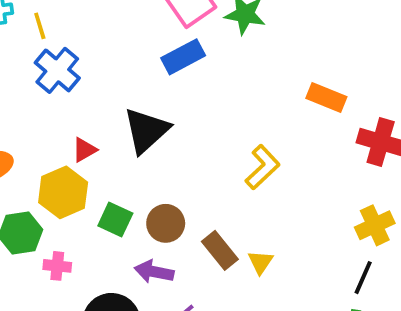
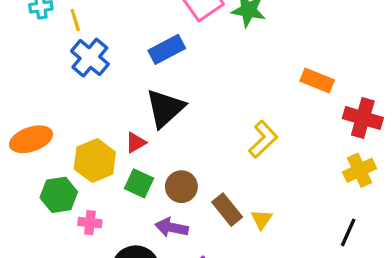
blue rectangle: (183, 57) -> (167, 49), moved
red triangle: (84, 150) -> (136, 143), moved
yellow cross: (375, 225) -> (360, 170), moved

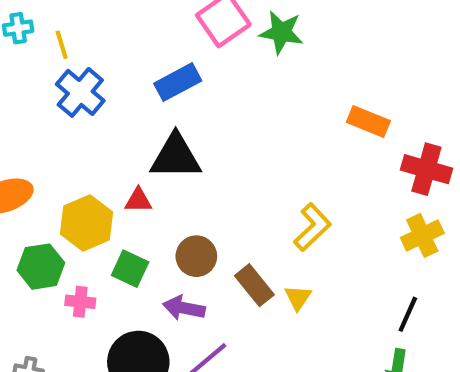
black triangle: (165, 108) -> (176, 157), turned 42
yellow L-shape: (263, 139) -> (312, 227), moved
red triangle: (136, 143) -> (138, 200), turned 30
green square: (139, 183) -> (130, 269), moved

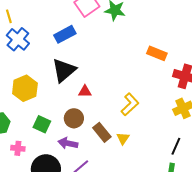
black triangle: (176, 157) -> (64, 70), turned -40
red triangle: (138, 200) -> (85, 91), moved
yellow hexagon: (87, 223) -> (25, 88), moved
pink cross: (80, 302) -> (18, 148), moved

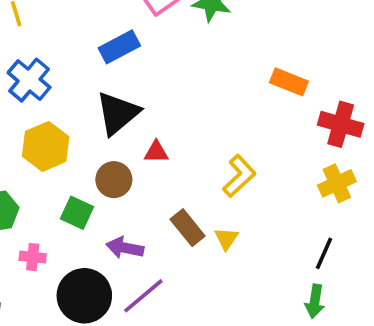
blue cross: (18, 39) -> (29, 80), moved
brown circle: (74, 118) -> (114, 180), moved

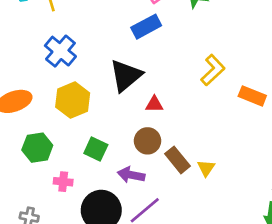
blue rectangle: (119, 47) -> (146, 27), moved
orange rectangle: (289, 82) -> (252, 96), moved
yellow L-shape: (239, 176) -> (213, 70), moved
brown circle: (114, 180) -> (148, 141), moved

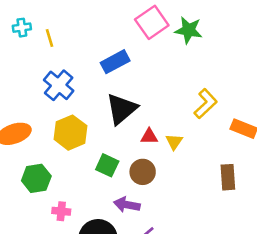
blue rectangle: (146, 27) -> (115, 62), moved
green square: (96, 149) -> (107, 165), moved
brown rectangle: (177, 160) -> (228, 177), moved, turned 35
yellow triangle: (206, 168) -> (174, 142), moved

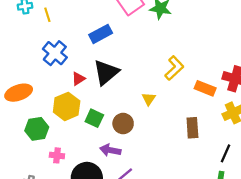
yellow hexagon: (70, 133) -> (67, 106), moved
red triangle: (149, 136) -> (78, 79), moved, turned -32

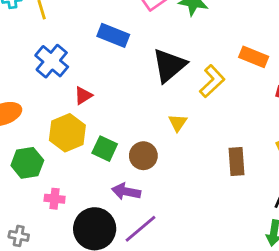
blue rectangle: (101, 34) -> (113, 35), turned 50
black triangle: (106, 72) -> (169, 65), moved
orange rectangle: (205, 88) -> (254, 57), moved

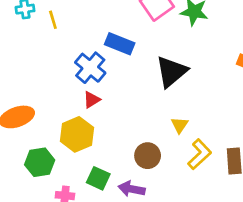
blue cross: (52, 61) -> (90, 68), moved
yellow L-shape: (212, 81) -> (200, 154), moved
green square: (105, 149) -> (98, 178), moved

